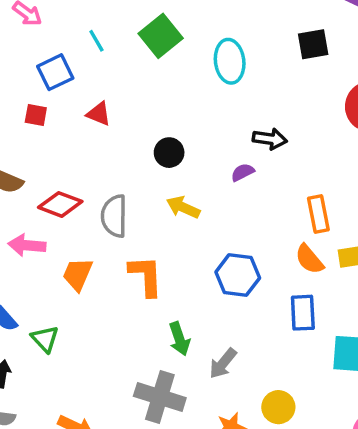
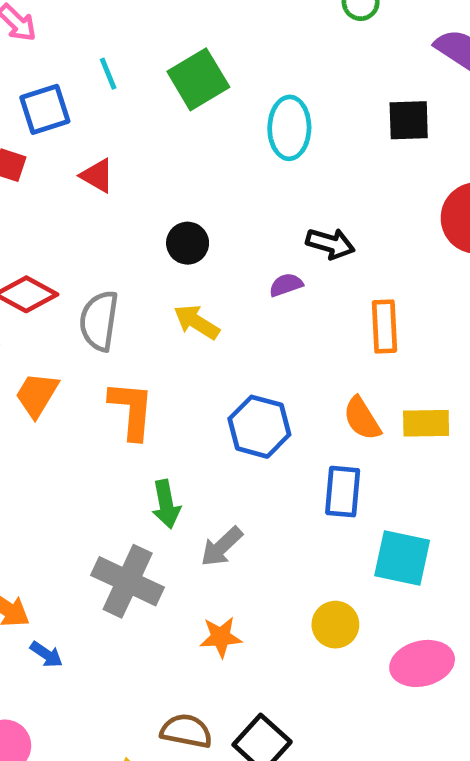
orange rectangle: (318, 214) -> (384, 327), moved
yellow circle: (278, 407) -> (335, 625), moved

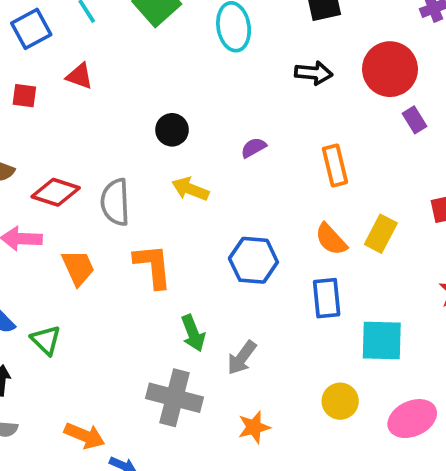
blue square: (45, 109) -> (31, 29), moved
red triangle: (97, 176) -> (80, 76), moved
black arrow: (330, 244) -> (314, 73), moved
orange trapezoid: (37, 395) -> (78, 268), turned 135
yellow rectangle: (426, 423) -> (381, 234), turned -51

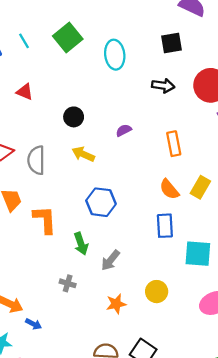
red triangle: (80, 76) -> (25, 92), moved
blue hexagon: (253, 260) -> (101, 202), moved
orange L-shape: (153, 266) -> (45, 220), moved
gray cross: (175, 398) -> (68, 283), size x0.5
yellow circle: (340, 401) -> (157, 292), moved

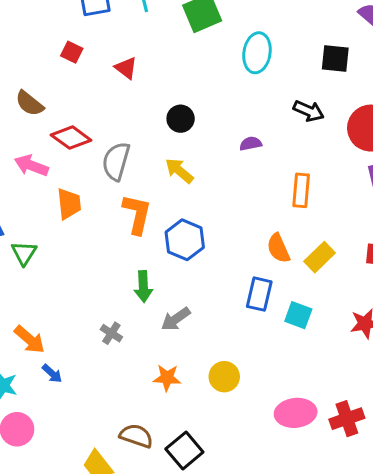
purple semicircle: (124, 130) -> (251, 144), moved
orange L-shape: (45, 220) -> (137, 214), moved
cyan square: (198, 254) -> (298, 315), moved, size x0.7

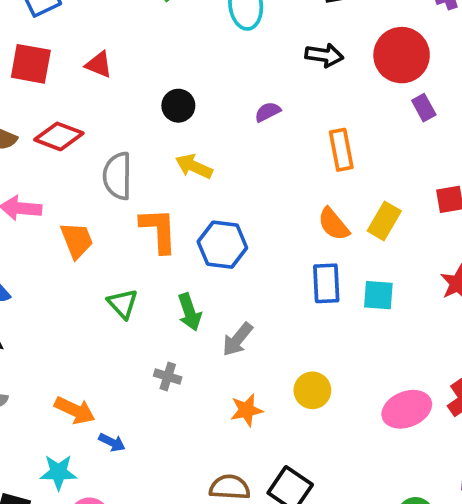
red square: (72, 52) -> (31, 64), size x1.6
red diamond: (71, 138) -> (59, 136), moved
green triangle: (24, 253) -> (123, 304), moved

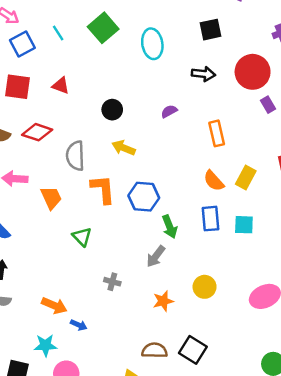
green arrow: (190, 312) -> (170, 227), moved

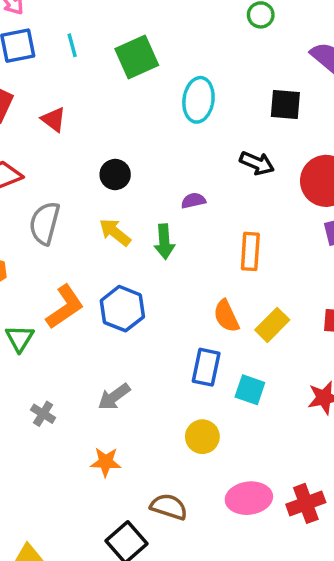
orange L-shape: (103, 189) -> (65, 307), moved, turned 44
green arrow: (170, 227) -> (164, 242), moved
yellow circle: (205, 287) -> (202, 437), moved
brown semicircle: (154, 350) -> (169, 507), moved

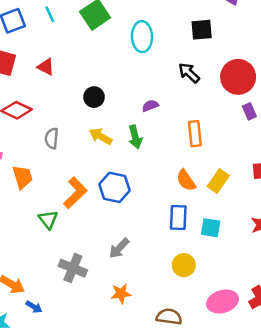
black arrow: (257, 163) -> (189, 73), turned -150
gray semicircle: (45, 223) -> (52, 138), size x0.7
gray cross: (43, 414) -> (73, 268), size x1.6

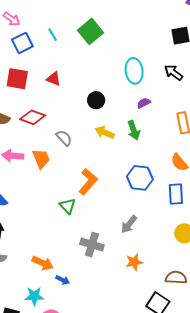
cyan ellipse: (142, 37) -> (134, 71), moved
gray semicircle: (52, 138) -> (64, 138), turned 138
orange trapezoid: (22, 177) -> (41, 159), moved
blue hexagon: (115, 187) -> (140, 178), moved

